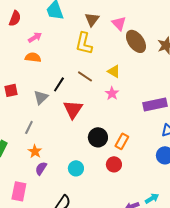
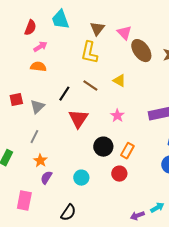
red semicircle: (15, 18) -> (30, 28), moved
pink star: (112, 93) -> (117, 116), moved
gray triangle: (41, 97) -> (37, 107), moved

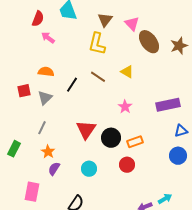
pink arrow: (40, 47) -> (48, 38), turned -112
orange semicircle: (38, 67) -> (46, 72), moved
red triangle: (78, 119) -> (86, 130), moved
orange rectangle: (127, 151) -> (135, 142), turned 42

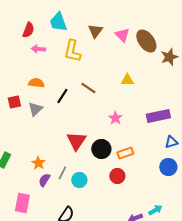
pink arrow: (48, 38) -> (38, 49), turned -32
brown ellipse: (149, 42) -> (146, 41), moved
yellow L-shape: (97, 44) -> (72, 51), moved
yellow triangle: (127, 72) -> (127, 80), moved, turned -32
gray line: (42, 128) -> (62, 173), moved

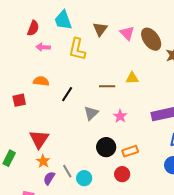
brown line: (88, 88) -> (107, 86), moved, turned -35
gray triangle: (35, 109) -> (91, 113), moved
red triangle: (76, 141) -> (39, 139), moved
gray line: (62, 173) -> (67, 171), turned -56

